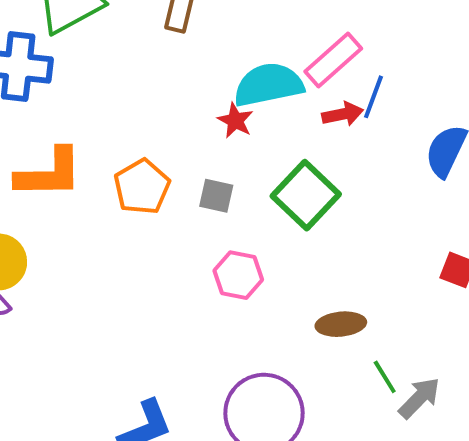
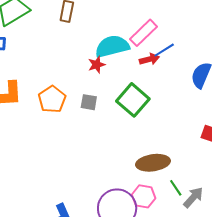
blue line: (374, 97) -> (164, 50), turned 40
red star: (235, 121) -> (97, 65), turned 30
pink hexagon: (238, 275) -> (144, 196), moved
brown ellipse: (341, 324) -> (153, 163), size x1.4

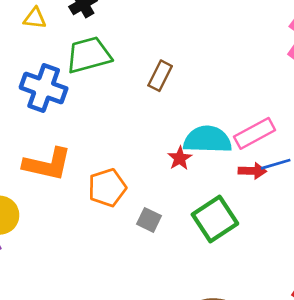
red star: (97, 65) -> (180, 158), turned -30
gray square: (89, 102) -> (149, 220), moved

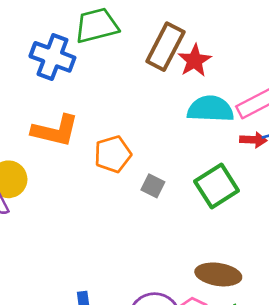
brown rectangle: (160, 76) -> (165, 47), size x1.6
red star: (180, 158) -> (195, 60), moved, size x1.4

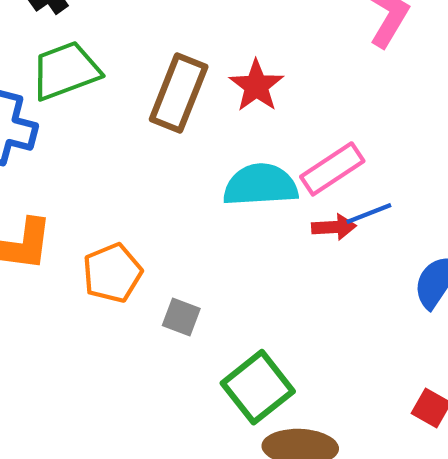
red star: (195, 60) -> (256, 86), moved
green square: (217, 186) -> (258, 387), moved

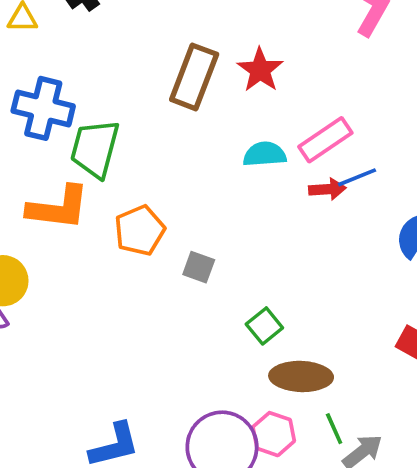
green trapezoid: (66, 71) -> (95, 149), moved, turned -54
cyan semicircle: (260, 185) -> (265, 154), size x0.7
green square: (258, 387) -> (264, 326), size x0.6

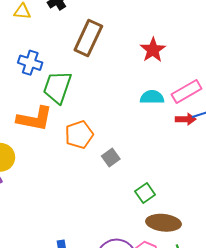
brown rectangle: (194, 77) -> (88, 38), moved
blue cross: (43, 108) -> (30, 63), size x0.7
gray square: (199, 267) -> (111, 158), turned 30

